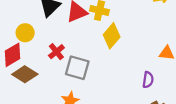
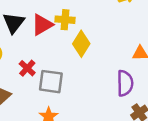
purple semicircle: (148, 80) -> (125, 83), size x1.5

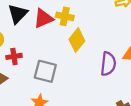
red cross: (27, 68) -> (14, 56), moved, turned 32
purple semicircle: (125, 83) -> (108, 64), moved

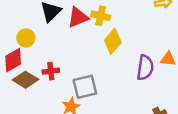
red cross: (14, 56) -> (51, 71), moved
gray square: (45, 71) -> (85, 87), moved, turned -30

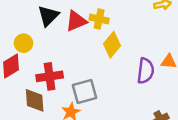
red cross: (51, 71) -> (50, 76), size x1.5
brown diamond: (25, 80) -> (35, 100), moved, turned 55

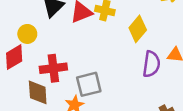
yellow diamond: (112, 45) -> (138, 29), moved

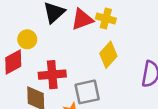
yellow diamond: (138, 29) -> (108, 55), moved

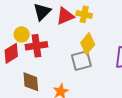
red cross: (52, 75) -> (36, 46), moved
gray square: (87, 92) -> (81, 61), moved

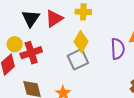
yellow cross: (84, 14) -> (83, 12), moved

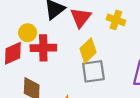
red triangle: (54, 19) -> (81, 17), turned -36
yellow diamond: (81, 42) -> (88, 50), moved

